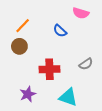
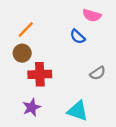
blue semicircle: (60, 31) -> (78, 37), moved
red cross: (50, 69) -> (40, 74), moved

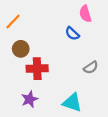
pink semicircle: (92, 15) -> (85, 14), turned 56
orange line: (26, 30) -> (13, 21), moved

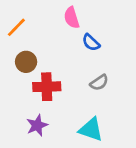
pink semicircle: (85, 14) -> (72, 18), moved
gray semicircle: (91, 67) -> (99, 83), moved

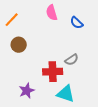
blue semicircle: (91, 43) -> (77, 23), moved
red cross: (47, 87) -> (53, 72), moved

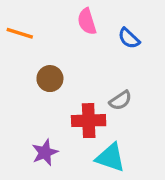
orange line: (12, 20) -> (20, 33), turned 63
brown circle: (19, 45) -> (50, 79), moved

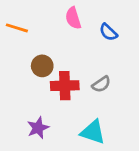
red cross: (89, 121) -> (65, 86), moved

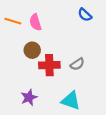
pink semicircle: (73, 18) -> (35, 22), moved
blue semicircle: (108, 32) -> (85, 15), moved

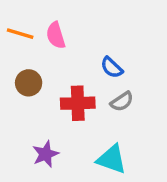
blue semicircle: (85, 15) -> (112, 68), moved
brown circle: (32, 50) -> (29, 83), moved

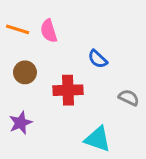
gray semicircle: (122, 101) -> (129, 98), moved, turned -120
purple star: (46, 154) -> (21, 123), moved

